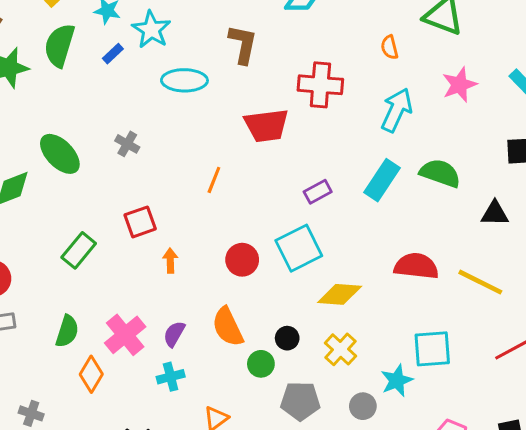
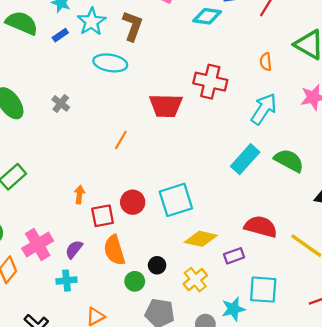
brown L-shape: (243, 44) -> (133, 26), moved
green semicircle: (59, 45) -> (22, 23), turned 88
purple rectangle: (318, 192) -> (234, 256), moved
red square: (140, 222) -> (103, 216), moved

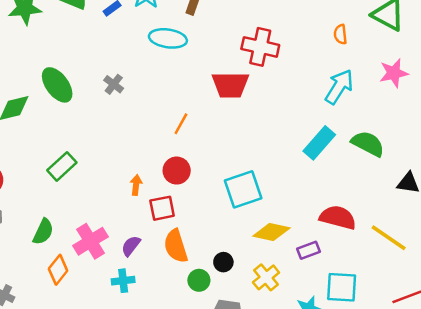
red cross: (210, 82) -> (260, 47), moved
red circle: (133, 202) -> (177, 171), moved

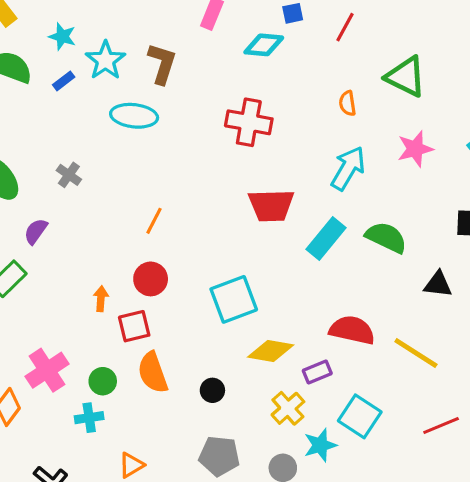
red trapezoid: (230, 85) -> (271, 205), moved
purple semicircle: (131, 246) -> (36, 231), moved
yellow cross: (266, 277) -> (288, 408), moved
green circle: (199, 280) -> (103, 381), moved
cyan square: (342, 287) -> (360, 416), turned 32

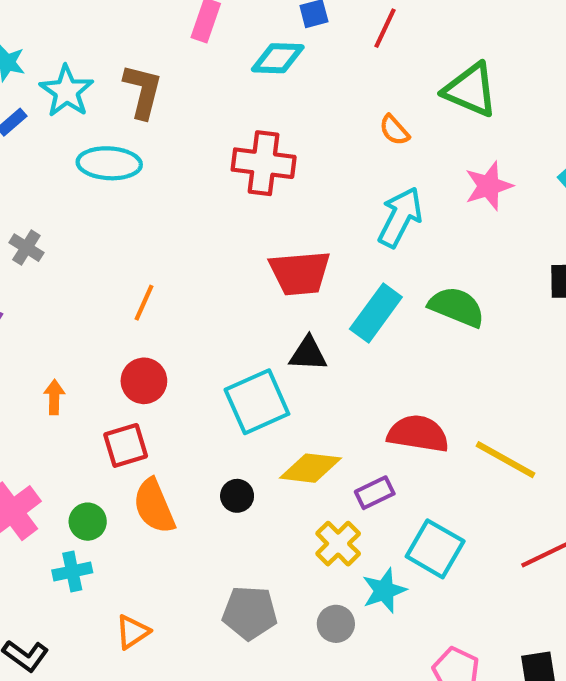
orange semicircle: (347, 103) -> (394, 130), turned -30
black triangle: (438, 284) -> (308, 354), moved
orange arrow: (101, 299) -> (54, 397), moved
black circle: (212, 390) -> (237, 496), moved

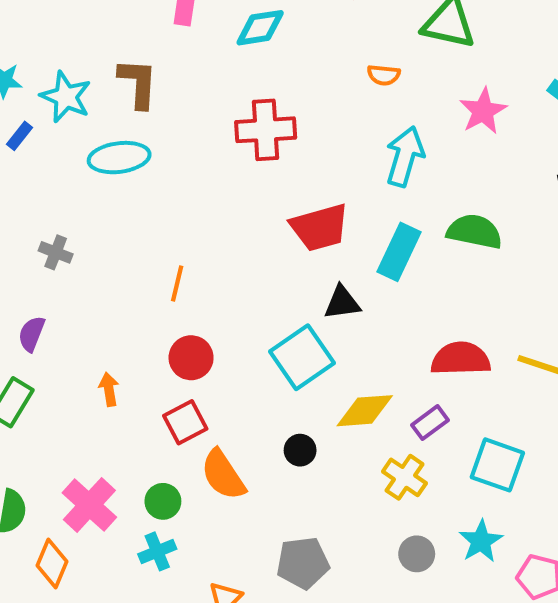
orange semicircle: (394, 130) -> (384, 75), turned -32
cyan star: (384, 590) -> (481, 541), moved
gray pentagon: (250, 613) -> (303, 563), moved

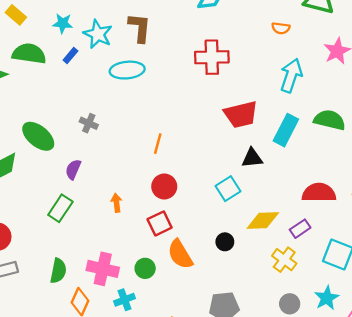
cyan square: (302, 357) -> (228, 189), size x0.7
pink cross: (89, 505) -> (103, 269), turned -32
cyan cross: (157, 551) -> (125, 300), moved

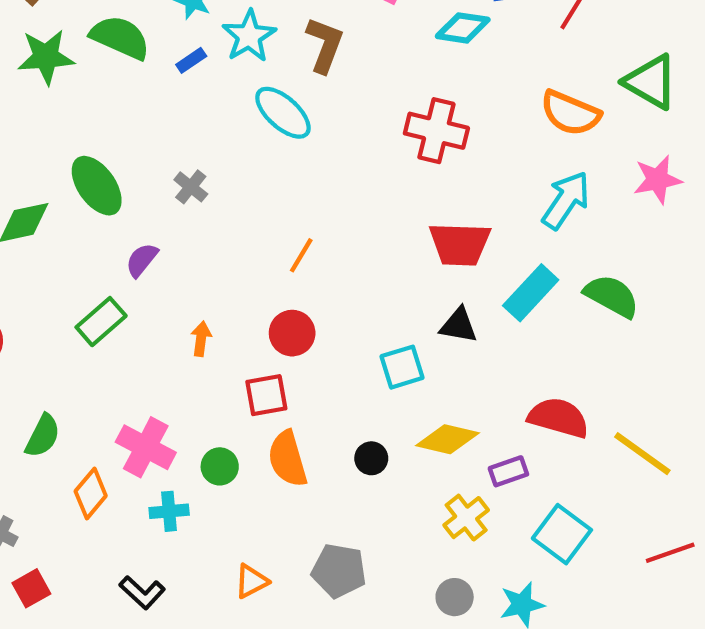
orange semicircle: (281, 28) -> (570, 113), size x1.8
cyan ellipse: (127, 70) -> (283, 113), turned 32
green semicircle: (58, 271) -> (43, 436), moved

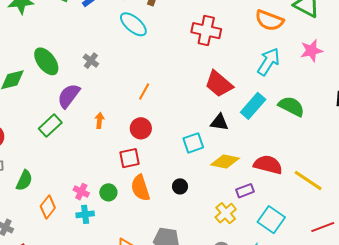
red trapezoid: (460, 244) -> (219, 84), turned 40
purple semicircle: (142, 260) -> (69, 96), size x1.5
orange arrow: (201, 339) -> (99, 120), moved
yellow diamond: (447, 439) -> (225, 162), moved
pink cross: (146, 447) -> (81, 192), moved, size x0.6

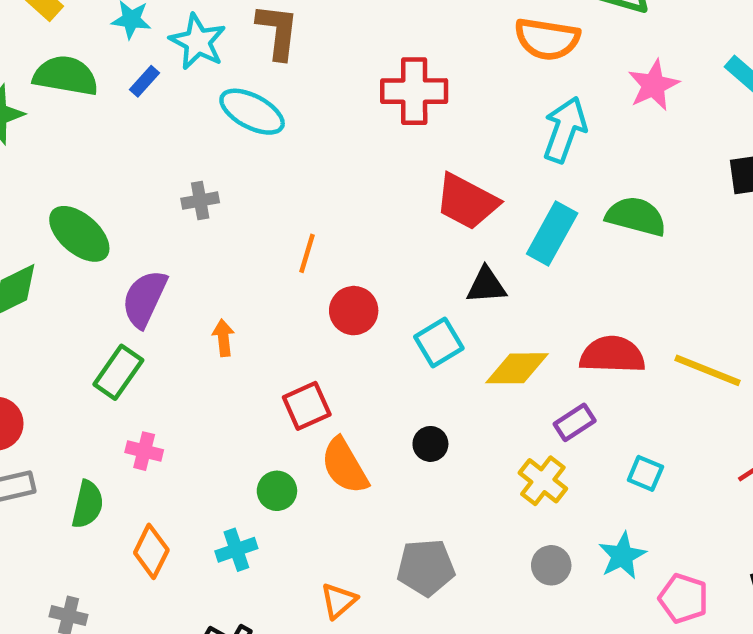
gray cross: (91, 61) -> (200, 201), moved, turned -35
red circle: (141, 128) -> (354, 311), moved
pink cross: (81, 192) -> (144, 451), moved
cyan square: (271, 220) -> (645, 473), size x0.6

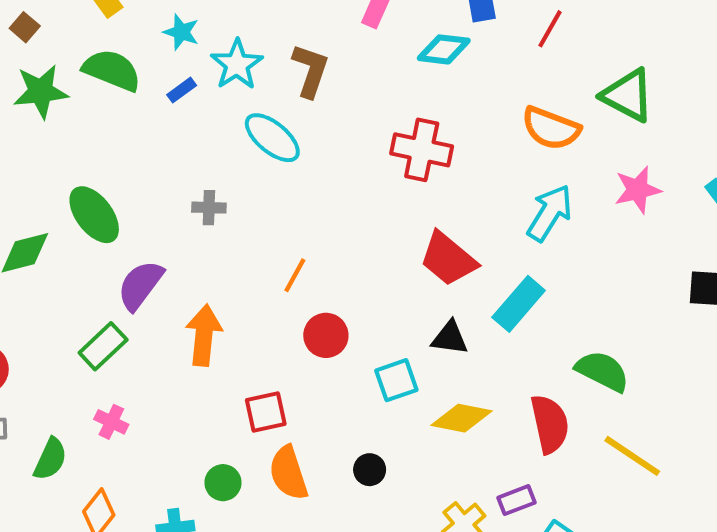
green semicircle: (636, 216) -> (602, 371), moved
orange arrow: (223, 338) -> (204, 335), size x1.8
red semicircle: (612, 355) -> (550, 424), turned 64
purple rectangle: (575, 422) -> (516, 500), moved

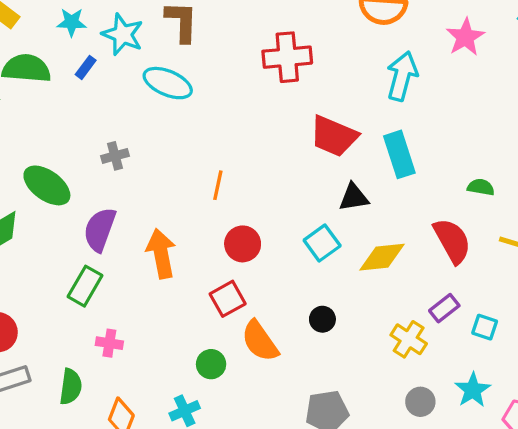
gray cross: (209, 208) -> (115, 156), moved
cyan rectangle: (519, 304) -> (399, 154), turned -42
red circle: (326, 335) -> (243, 244), moved
green semicircle: (602, 371) -> (481, 187), size x0.6

